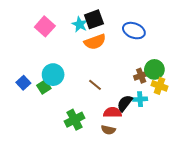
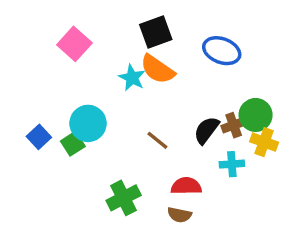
cyan star: (80, 24) -> (132, 78), moved
orange semicircle: (95, 42) -> (157, 69), turned 55
black semicircle: (125, 103) -> (206, 130), moved

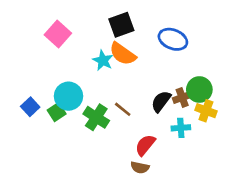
red semicircle: (186, 186) -> (145, 145), turned -50
green cross: (124, 198) -> (96, 117), moved, turned -30

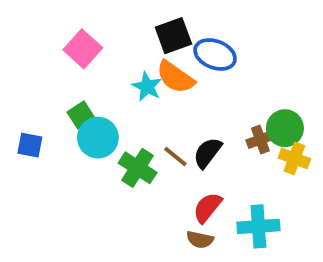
blue ellipse: (173, 39) -> (215, 54), moved
black semicircle: (161, 101) -> (207, 153), moved
blue square: (30, 107) -> (30, 145), moved, turned -36
green square: (57, 112) -> (81, 115), moved
cyan cross: (181, 128) -> (258, 226), moved, size x1.5

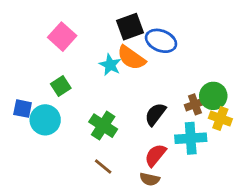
cyan circle: (98, 138) -> (45, 120), moved
brown line: (175, 157) -> (103, 167), moved
cyan cross: (258, 226) -> (191, 138), moved

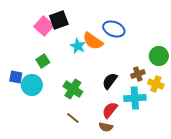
black square: (130, 27) -> (59, 20), moved
green circle: (213, 96) -> (159, 56), moved

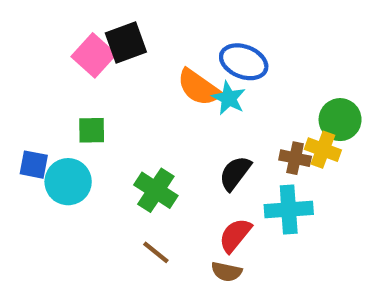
cyan star: (78, 46) -> (229, 98), moved
green square: (43, 61) -> (92, 130), turned 32
brown cross: (138, 74) -> (295, 158), turned 32
yellow cross: (156, 84) -> (323, 150), moved

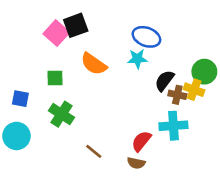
orange semicircle: (199, 87) -> (94, 64), moved
cyan star: (229, 98) -> (137, 59), turned -30
black semicircle: (235, 173) -> (164, 81), moved
cyan circle: (68, 182) -> (16, 136), moved
green cross: (156, 190) -> (62, 114), moved

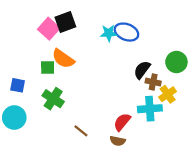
cyan star: (137, 59) -> (109, 33), moved
orange semicircle: (94, 64) -> (63, 59), moved
yellow cross: (194, 90) -> (168, 94), moved, turned 35

